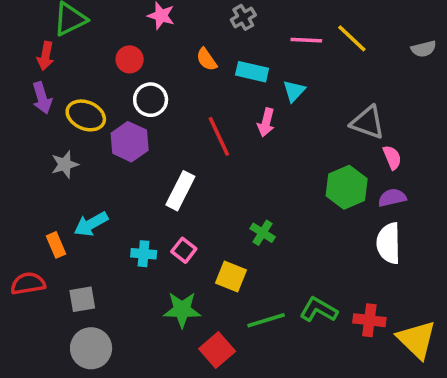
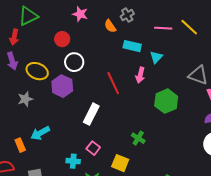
orange semicircle: (207, 59) -> (110, 26), moved
green hexagon: (347, 187) -> (166, 101), moved
cyan cross: (144, 254) -> (73, 161), moved

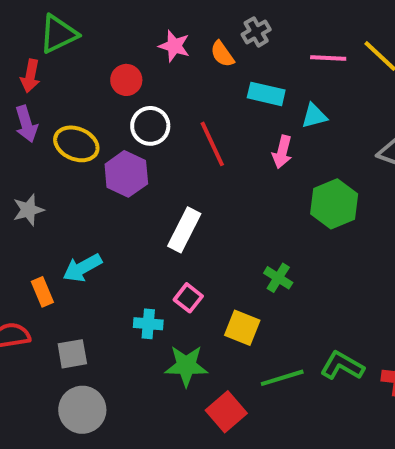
pink star: (80, 14) -> (174, 46), moved
cyan triangle: (156, 57) -> (314, 116), turned 32
red line: (113, 83) -> (212, 144), moved
gray star: (25, 99) -> (28, 210), moved

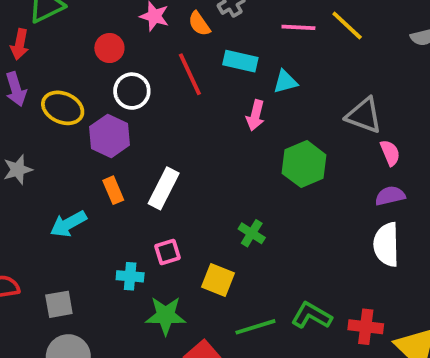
red line: (212, 144) -> (190, 74), moved
orange rectangle: (42, 292) -> (113, 190), moved
pink square: (188, 298) -> (167, 252), turned 35

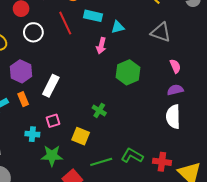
gray triangle: (364, 115) -> (161, 32), moved
purple hexagon: (109, 136) -> (21, 71), moved
orange rectangle: (113, 190) -> (23, 99), moved

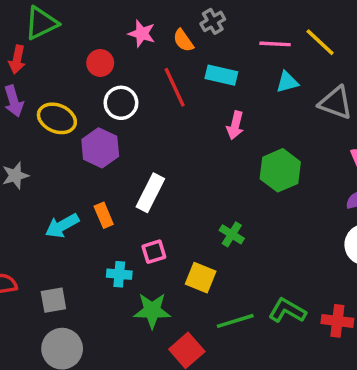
cyan triangle: (118, 27) -> (287, 82), moved
purple hexagon: (21, 71) -> (100, 148), moved

